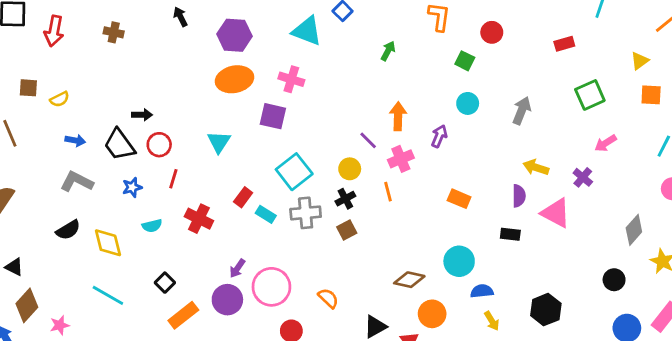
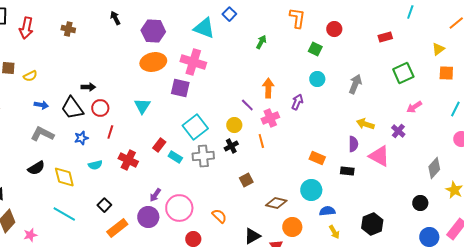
pink cross: (291, 79) -> (193, 62), size x1.4
orange rectangle: (459, 199) -> (317, 158), moved
brown square: (347, 230) -> (246, 180), moved

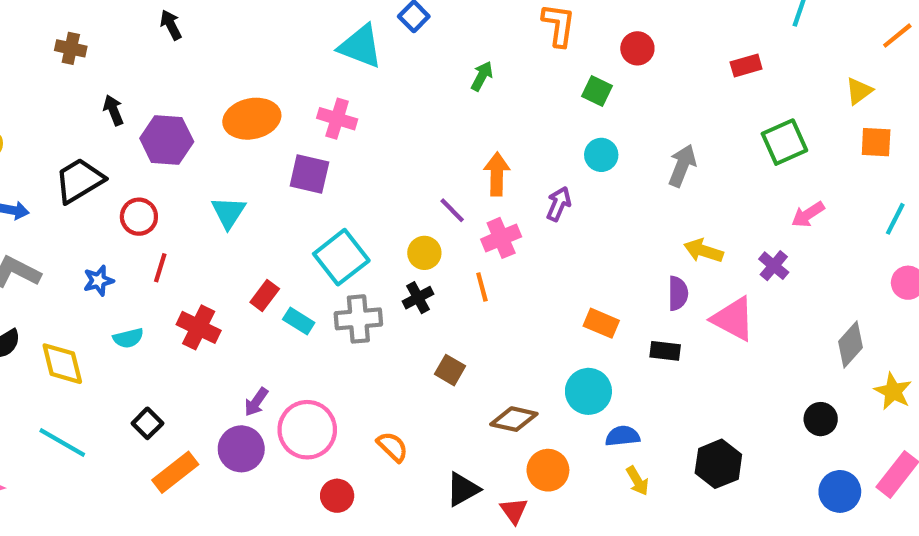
purple hexagon: (153, 31) -> (167, 140), moved
pink cross: (193, 62) -> (337, 119), size x0.7
black arrow: (88, 87) -> (113, 110), moved, turned -112
black trapezoid: (72, 108) -> (79, 180), moved, turned 95
brown square: (246, 180) -> (450, 370), turned -32

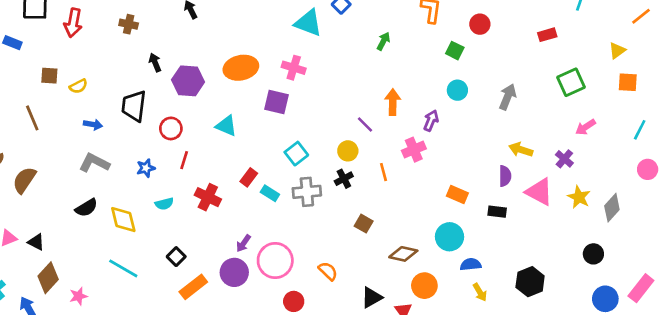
black trapezoid: (79, 180) -> (134, 106), turned -52
cyan triangle: (228, 212) -> (226, 126), turned -40
pink cross: (501, 238) -> (414, 150), moved
cyan square: (341, 257) -> (296, 154), size x0.7
yellow star: (893, 391) -> (579, 197), moved

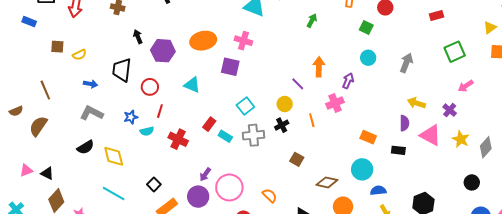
brown line: (32, 118) -> (45, 90), moved
cyan semicircle: (164, 204) -> (147, 131), moved

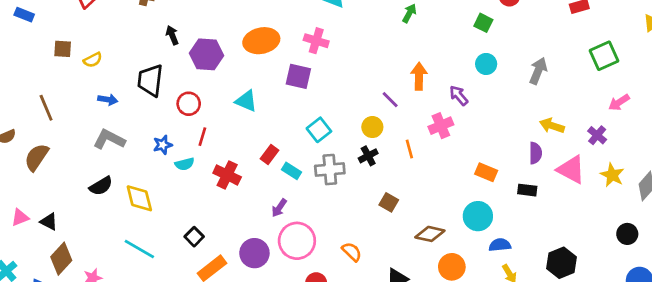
purple arrow: (348, 81) -> (459, 95), turned -63
purple arrow: (205, 174) -> (279, 208), moved

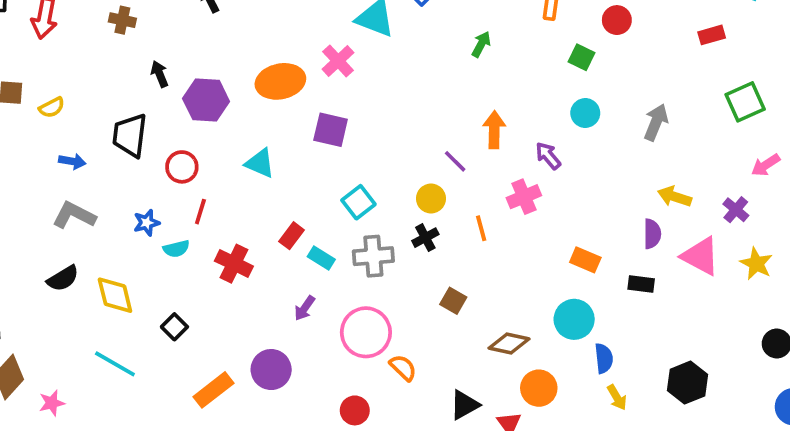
pink cross: (316, 41) -> (338, 61), moved, turned 30
black square: (194, 237) -> (174, 327), moved
pink circle: (297, 241) -> (366, 332), moved
blue semicircle: (500, 245) -> (604, 358), turned 90

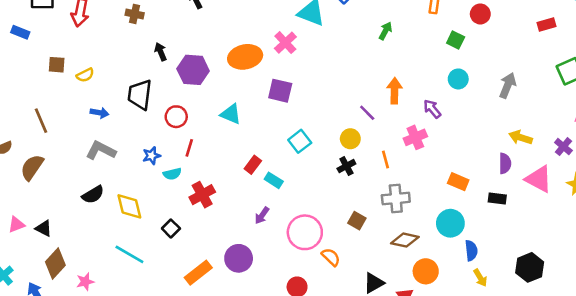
gray cross: (373, 256) -> (396, 199), moved
red cross: (234, 264) -> (202, 195), moved, turned 35
brown square: (453, 301) -> (357, 221), moved

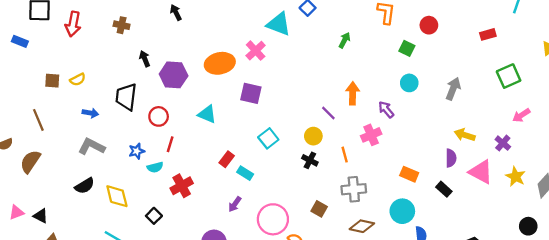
brown square: (57, 65) -> (52, 81), moved
black cross: (346, 166) -> (310, 160), turned -35
black rectangle: (497, 199) -> (444, 189), turned 35

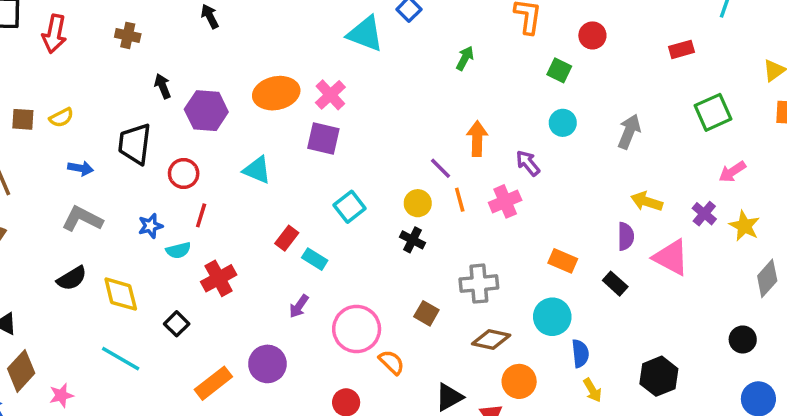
pink cross: (256, 51) -> (330, 95), moved
orange line: (345, 155) -> (460, 200), moved
yellow star: (516, 177) -> (744, 226), moved

